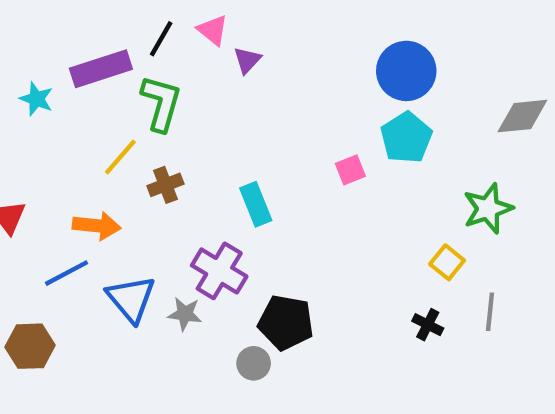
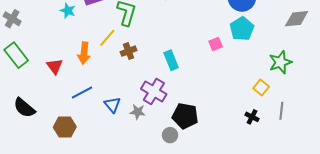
orange arrow: (97, 226) -> (84, 53), moved, turned 90
blue triangle: (131, 299) -> (112, 105), size x0.7

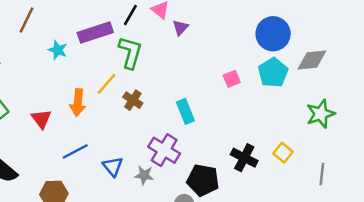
gray diamond: (297, 19) -> (312, 60), moved
pink square: (216, 44) -> (232, 79), moved
brown cross: (129, 51) -> (133, 100), turned -35
yellow square: (261, 88) -> (283, 153), moved
black cross: (252, 117) -> (244, 158), moved, size x1.5

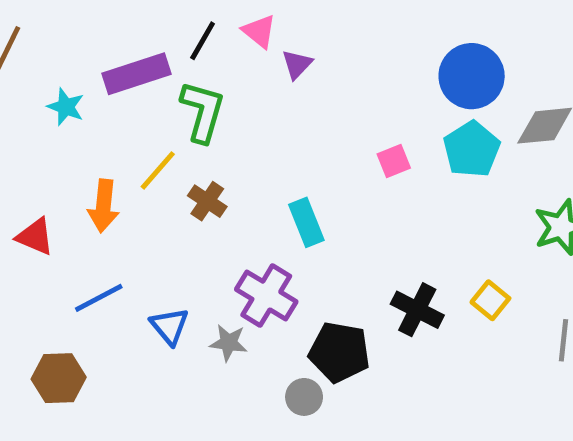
red triangle: (41, 119) -> (35, 237), turned -30

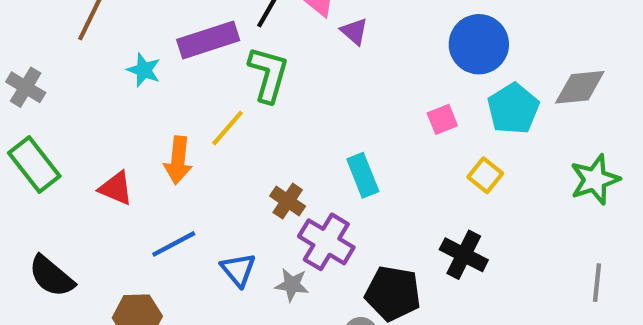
purple triangle: (297, 64) -> (354, 31), turned -32
blue circle: (472, 76) -> (479, 44), moved
brown cross: (207, 201) -> (288, 201), moved
yellow square: (490, 300) -> (485, 175), moved

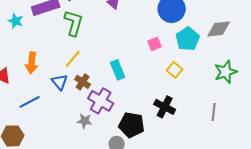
yellow line: (228, 128) -> (73, 59), moved
blue triangle: (238, 270) -> (60, 82), moved
gray line: (597, 283) -> (214, 112), moved

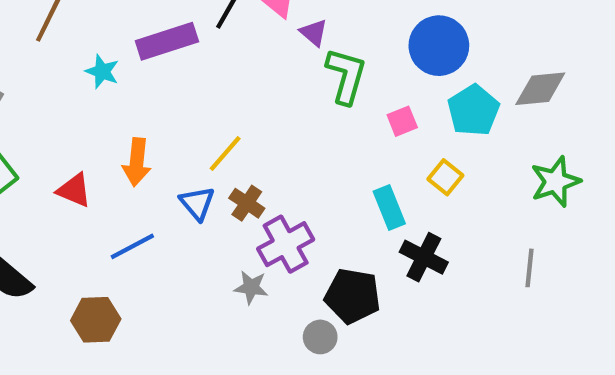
green L-shape: (74, 23) -> (346, 76), moved
cyan rectangle: (118, 70) -> (389, 207), moved
purple cross: (101, 101) -> (286, 244), turned 30

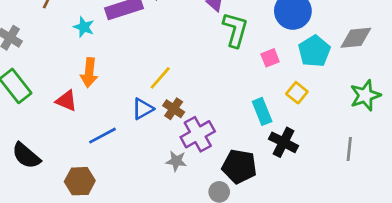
orange arrow: (137, 162) -> (89, 73), moved
blue triangle: (197, 203) -> (143, 109), turned 40

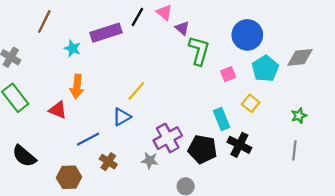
green star: (365, 95) -> (299, 116), moved, size x0.6
brown cross: (174, 109) -> (108, 162), moved
black pentagon: (239, 166) -> (202, 149), moved

